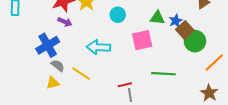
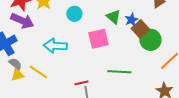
green triangle: (157, 18) -> (113, 17), turned 35
purple arrow: (65, 22) -> (22, 21), size x1.6
yellow triangle: (53, 83) -> (17, 75), moved

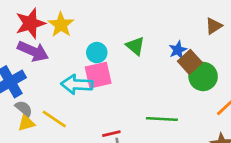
cyan circle: (74, 14) -> (97, 53), moved
green triangle: (113, 17) -> (135, 46), moved
pink square: (98, 39) -> (98, 75), moved

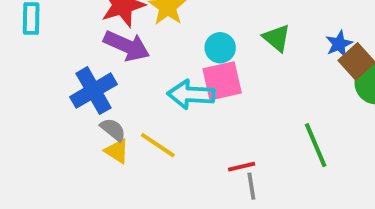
green line: (162, 119) -> (316, 145), turned 64
yellow triangle: (26, 123) -> (117, 151), turned 48

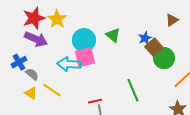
cyan circle: (220, 48) -> (84, 40), size x1.5
blue cross: (93, 91) -> (19, 62), size x0.7
gray semicircle: (113, 130) -> (32, 74), moved

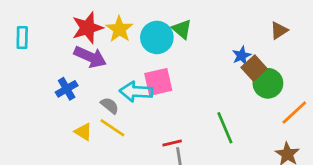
green triangle: (113, 35) -> (182, 29), moved
cyan circle: (84, 40) -> (157, 37), moved
gray semicircle: (32, 74) -> (110, 106), moved

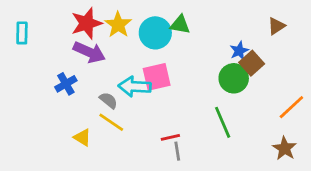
green triangle: (182, 29) -> (180, 25), turned -30
green circle: (268, 83) -> (234, 78), moved
yellow triangle: (83, 132) -> (82, 137), moved

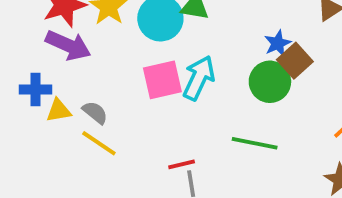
blue cross: (66, 84) -> (36, 89), turned 30
cyan arrow: (135, 87) -> (199, 78), moved, turned 112
green line: (223, 122) -> (255, 143), turned -56
yellow triangle: (82, 137) -> (59, 111), moved, turned -42

